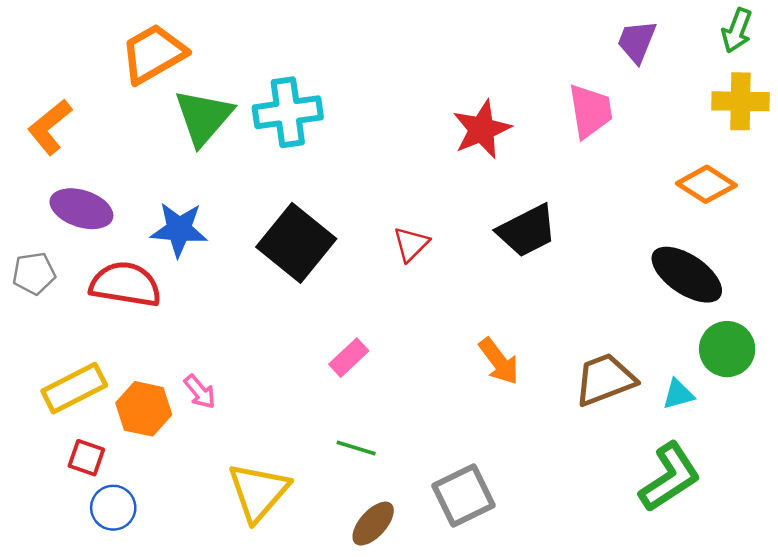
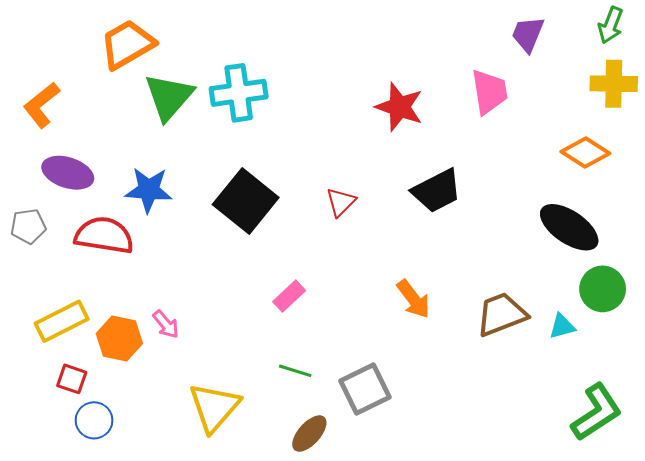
red star: (482, 129) -> (399, 107), turned -30
green L-shape: (670, 477) -> (596, 412), moved
gray square: (463, 495) -> (365, 389), moved

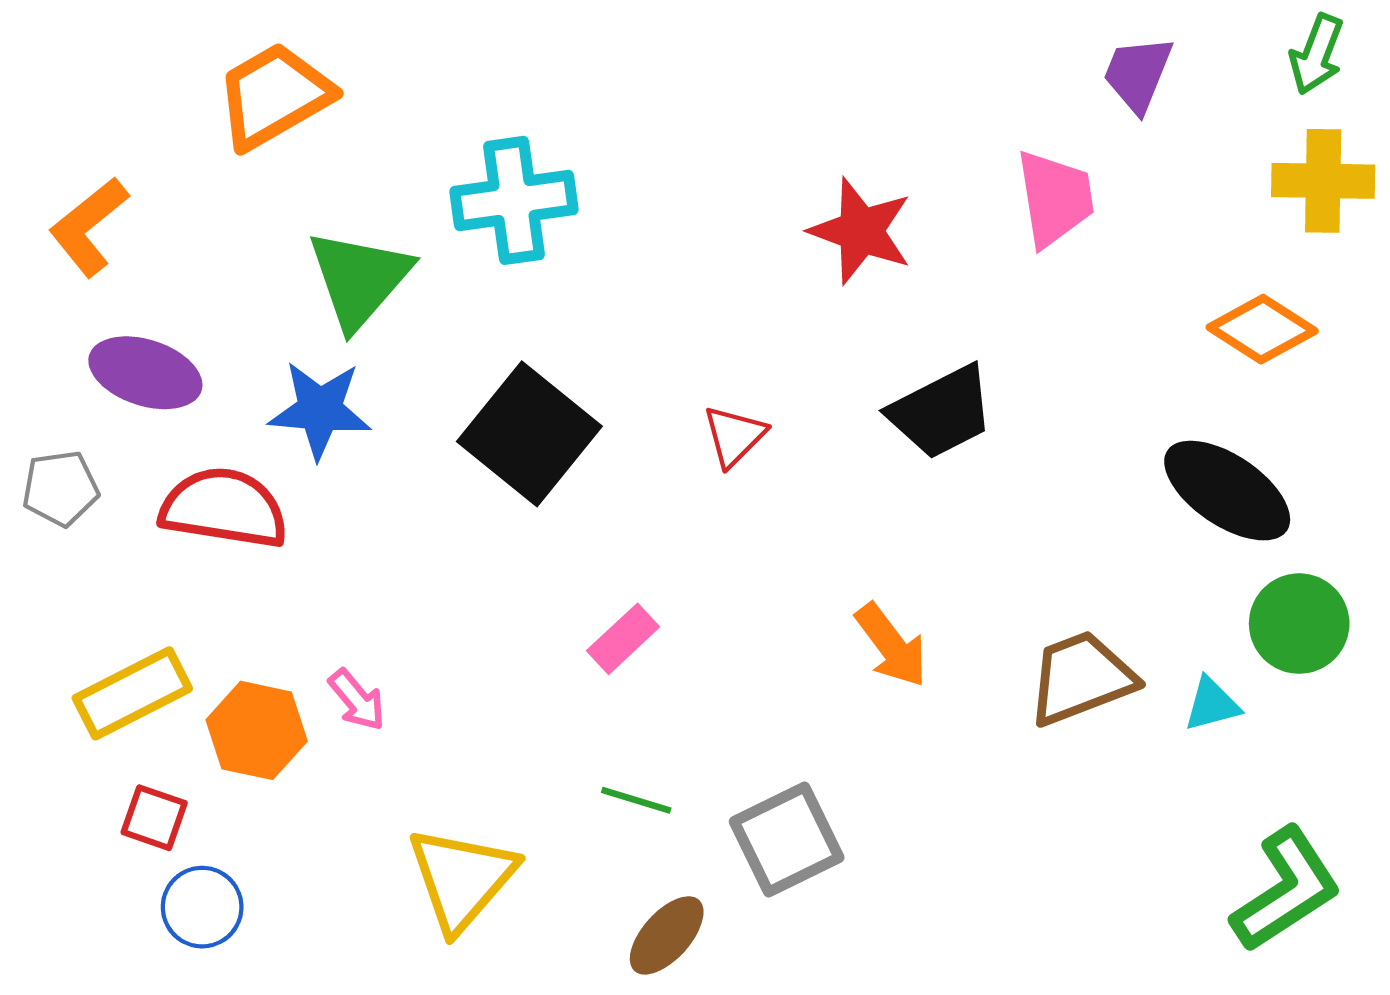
green triangle: (169, 97) -> (359, 279), moved

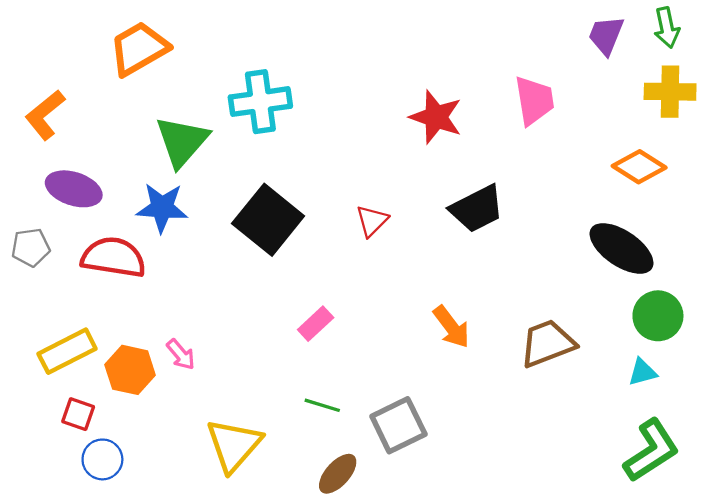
green arrow: (1317, 54) -> (667, 28), turned -33
purple trapezoid: (1138, 74) -> (606, 35), moved
cyan triangle: (1212, 704) -> (642, 372), moved

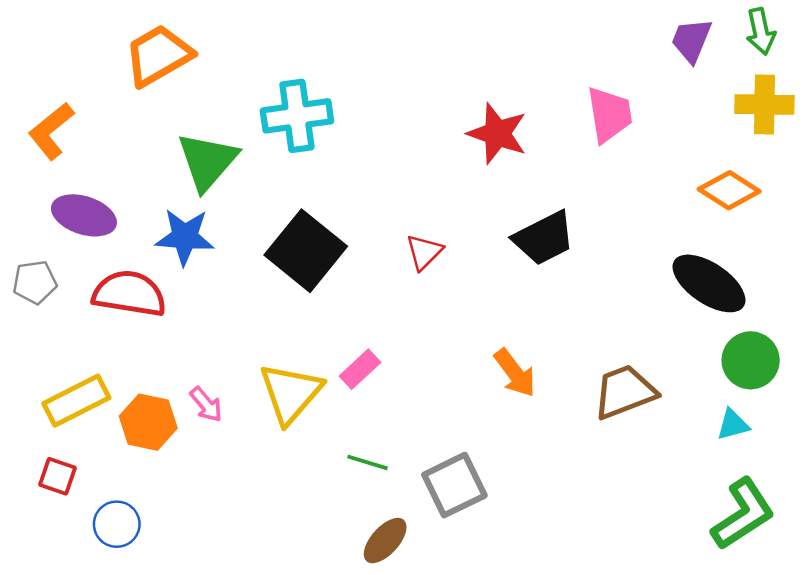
red square: (78, 414) -> (57, 476), moved
yellow triangle: (234, 445) -> (291, 393), moved

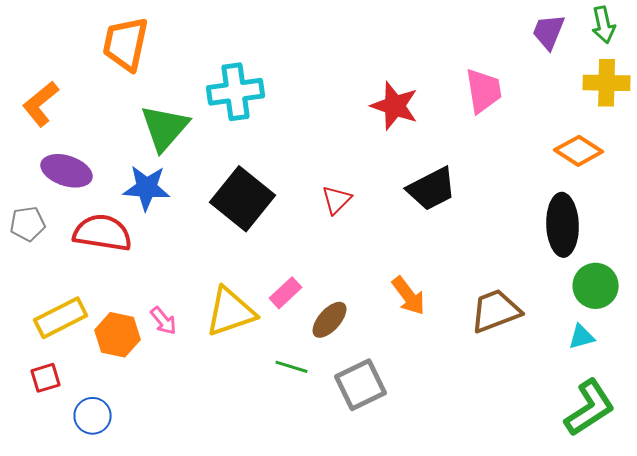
orange trapezoid: (158, 55) -> (126, 44), turned -48
black ellipse: (709, 283) -> (563, 225), turned 54
yellow triangle: (291, 393) -> (231, 312), turned 30
red square: (57, 476) -> (46, 378), turned -36
brown ellipse: (385, 541) -> (330, 320), moved

